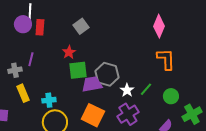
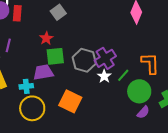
orange L-shape: (166, 59) -> (150, 63), moved
purple trapezoid: (92, 84) -> (43, 72), moved
green circle: (171, 96) -> (139, 91), moved, size x1.5
purple cross: (128, 114) -> (105, 58), moved

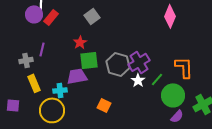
red rectangle: (17, 13) -> (51, 17), turned 35
orange square: (70, 101) -> (104, 105), size x0.6
yellow circle: (32, 108) -> (52, 110), moved

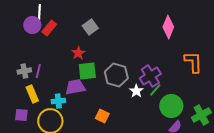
purple line: (42, 49) -> (38, 71), moved
purple cross: (139, 62) -> (150, 76), moved
orange L-shape: (184, 67) -> (193, 62), moved
purple square: (13, 105) -> (21, 115), moved

